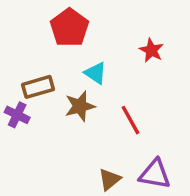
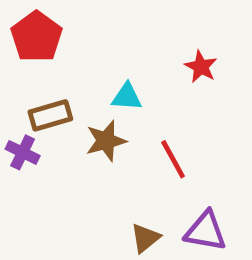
red pentagon: (69, 28) -> (36, 37), moved
cyan triangle: (96, 73) -> (127, 97), turned -30

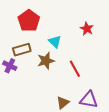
red pentagon: (36, 37) -> (29, 21), moved
cyan triangle: (127, 97) -> (55, 42), turned 40

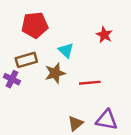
red pentagon: (29, 21) -> (35, 25), turned 30
red line: (75, 69) -> (90, 83), turned -66

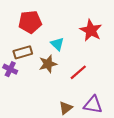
red star: (104, 35) -> (91, 30), size x1.5
red line: (90, 83) -> (78, 72), turned -36

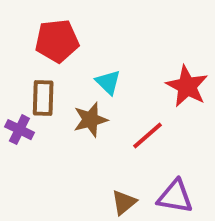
red star: (91, 30) -> (187, 86), moved
brown rectangle: (23, 52) -> (43, 98), turned -72

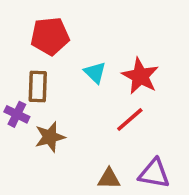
red star: (187, 86) -> (140, 76), moved
brown star: (90, 120) -> (50, 137), moved
brown triangle: (124, 202) -> (109, 179), turned 40

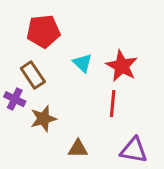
brown rectangle: (38, 86) -> (33, 75), turned -36
red line: (130, 120) -> (113, 104), turned -44
brown triangle: (109, 179) -> (78, 149), moved

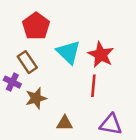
red pentagon: (43, 31) -> (36, 26), turned -30
cyan triangle: (82, 63) -> (68, 52), size x1.5

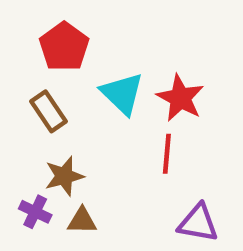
purple cross: (12, 82) -> (35, 212), moved
brown triangle: (65, 123) -> (82, 221), moved

